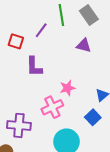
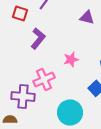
purple L-shape: (34, 67) -> (38, 38), turned -140
pink cross: (52, 107) -> (44, 79), moved

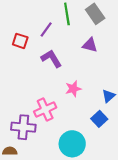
purple L-shape: (38, 38) -> (51, 59), moved, turned -70

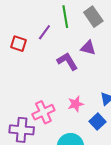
purple L-shape: (51, 59) -> (67, 61), moved
pink star: (73, 89) -> (76, 104), moved

